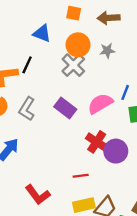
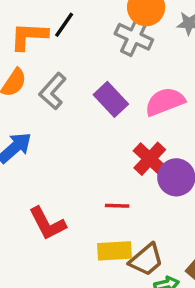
gray cross: (73, 65) -> (134, 37), turned -30

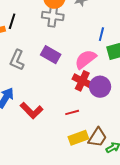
pink semicircle: (165, 102) -> (85, 59), moved
red L-shape: (47, 223) -> (32, 111), moved

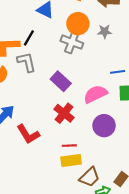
blue line: (101, 34) -> (118, 72), turned 56
gray L-shape: (17, 60) -> (27, 62), moved, turned 130
red cross: (82, 81) -> (64, 113), moved
yellow rectangle: (78, 138) -> (71, 161), moved

